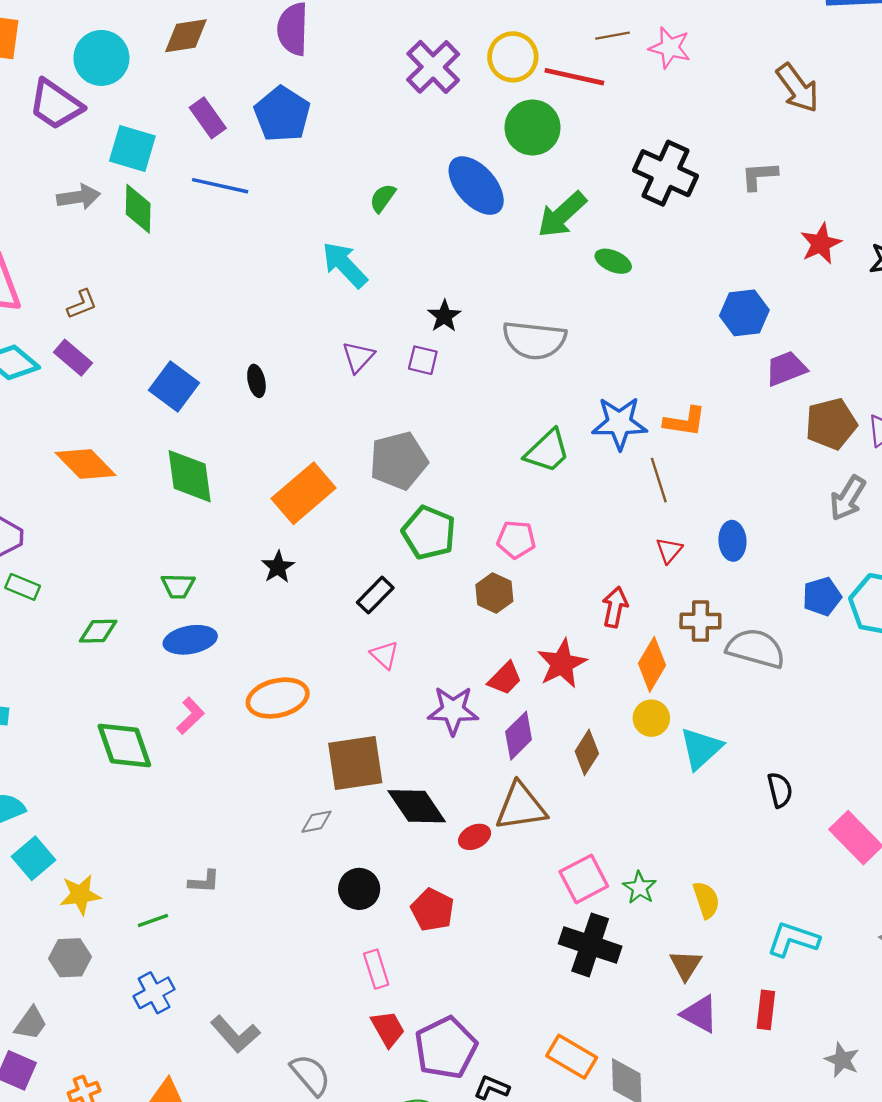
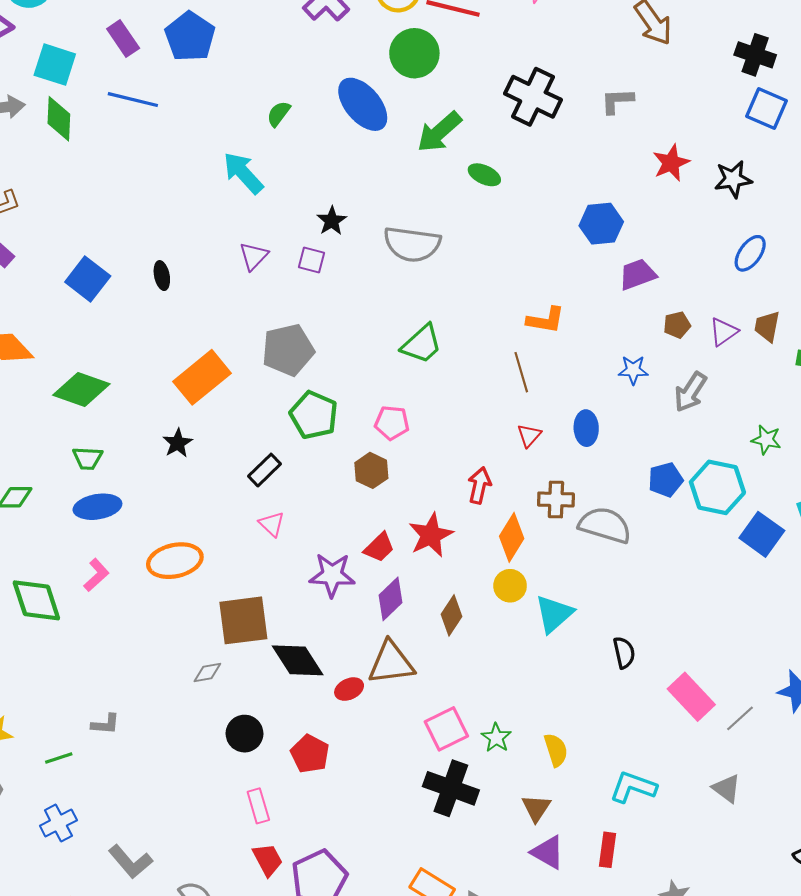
blue star: (619, 423) -> (633, 370), moved, size x0.6
brown pentagon: (831, 424) -> (677, 325), size x0.6
green diamond: (190, 476) -> (81, 390), moved, turned -64

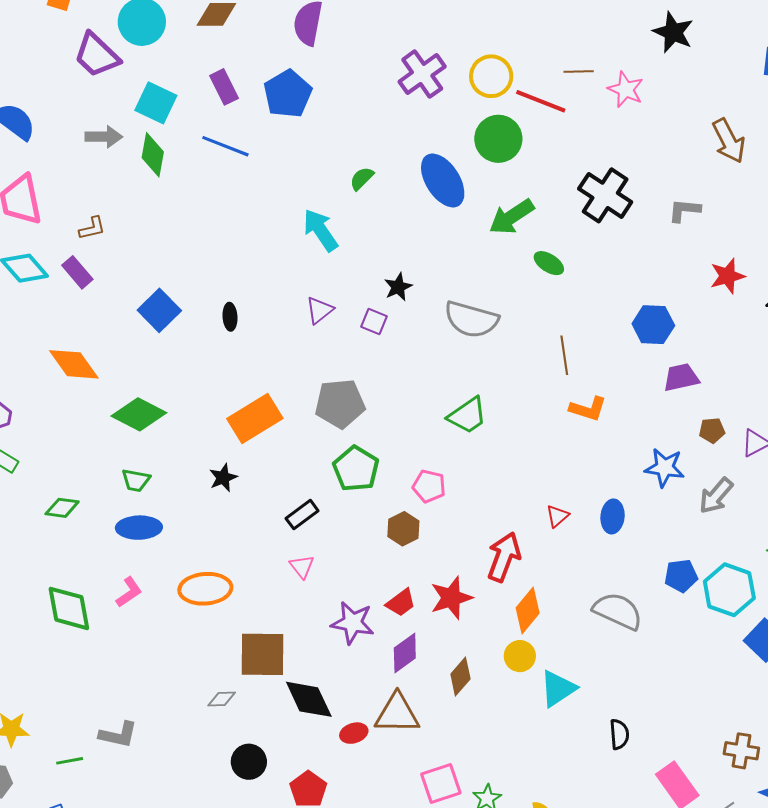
blue star: (633, 370) -> (665, 468), size x1.4
brown line: (521, 372) -> (564, 355), moved
red arrow: (479, 485) -> (504, 557), size x1.4
brown cross: (556, 500) -> (741, 751), moved
gray L-shape: (105, 724) -> (118, 735), size x1.4

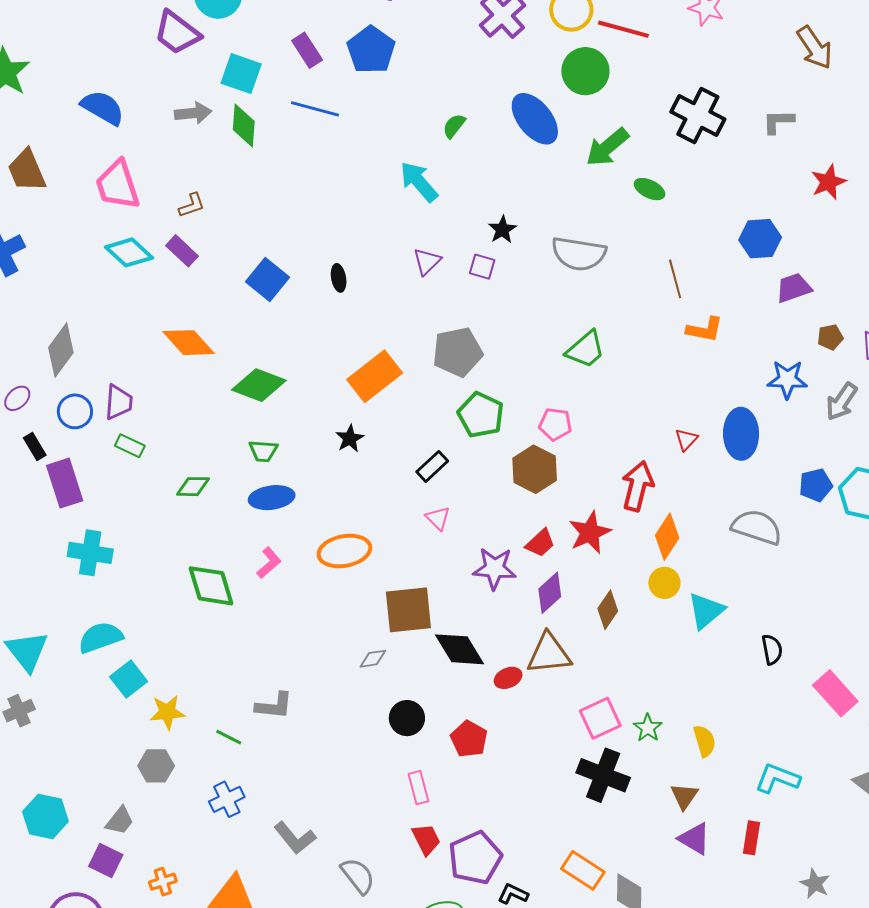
blue ellipse: (613, 516) -> (741, 434), size x1.5
brown hexagon: (403, 529) -> (535, 469), size x1.4
green line: (70, 761) -> (229, 737), turned 44

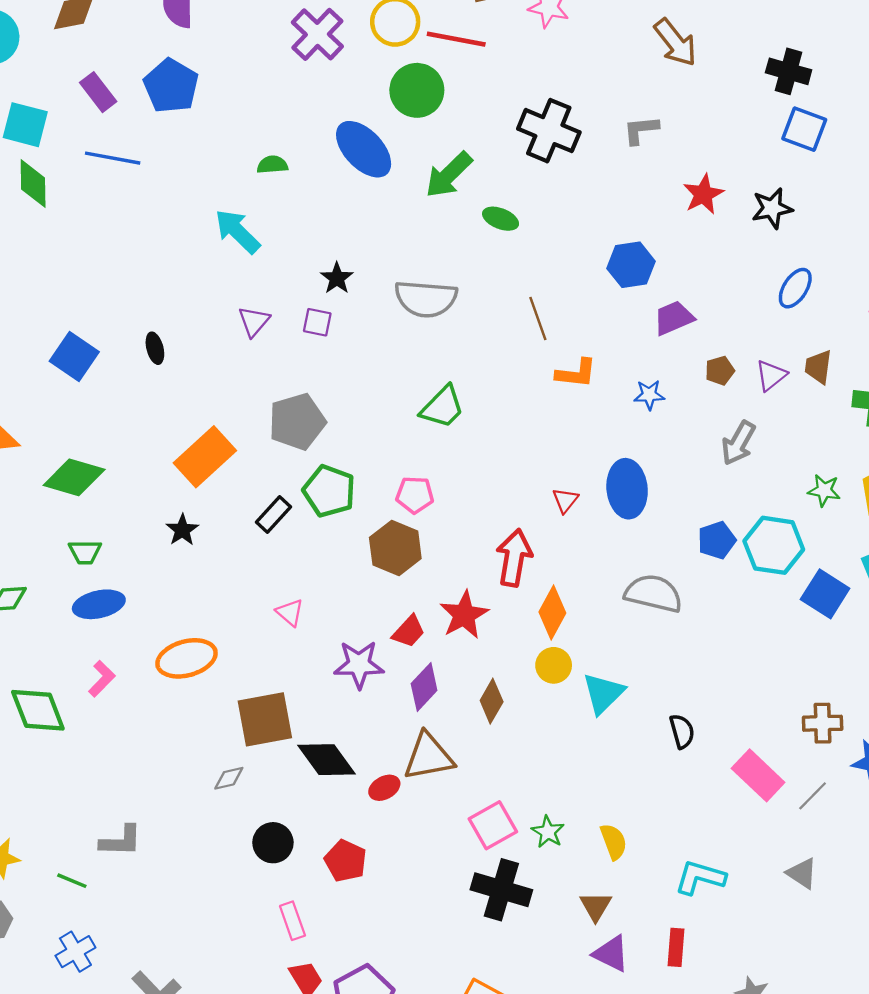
green semicircle: (454, 126) -> (272, 165), turned 52
blue star: (787, 379) -> (649, 395), moved, size x0.7
black rectangle: (432, 466) -> (274, 515), moved

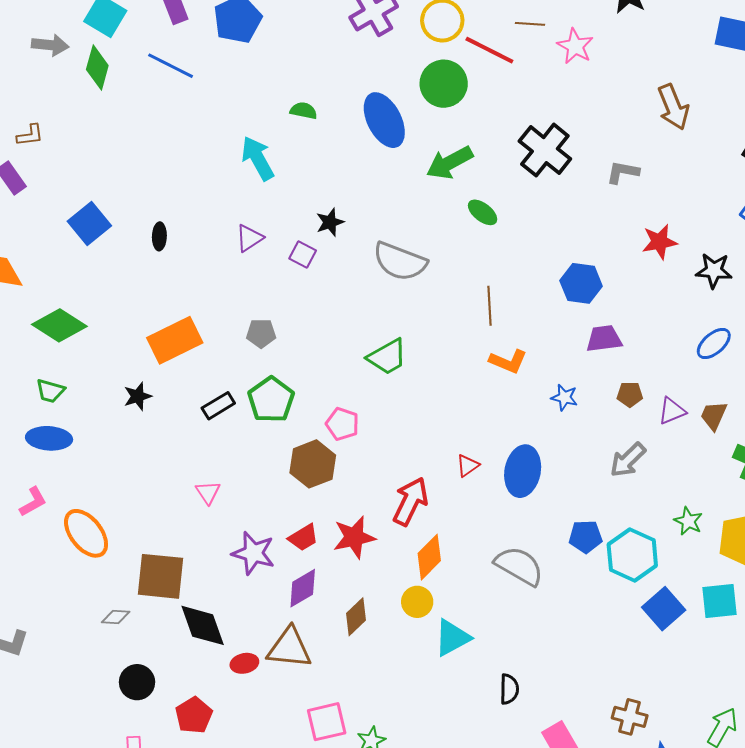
gray pentagon: (297, 422) -> (261, 333), size x0.6
orange ellipse: (187, 658) -> (86, 533), moved, turned 51

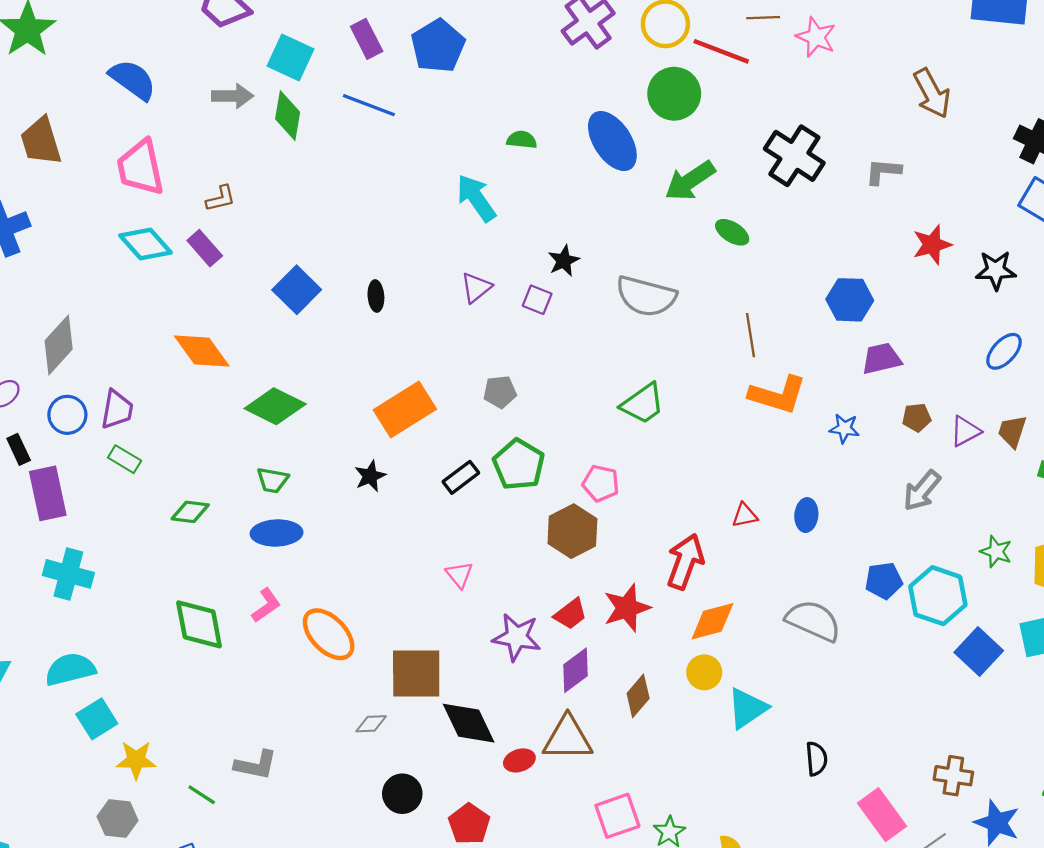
orange L-shape: (508, 361) -> (778, 395), size x1.4
red triangle: (468, 466) -> (745, 515), turned 30
blue ellipse: (523, 471) -> (806, 515), size x0.6
orange diamond: (429, 557) -> (712, 621), turned 36

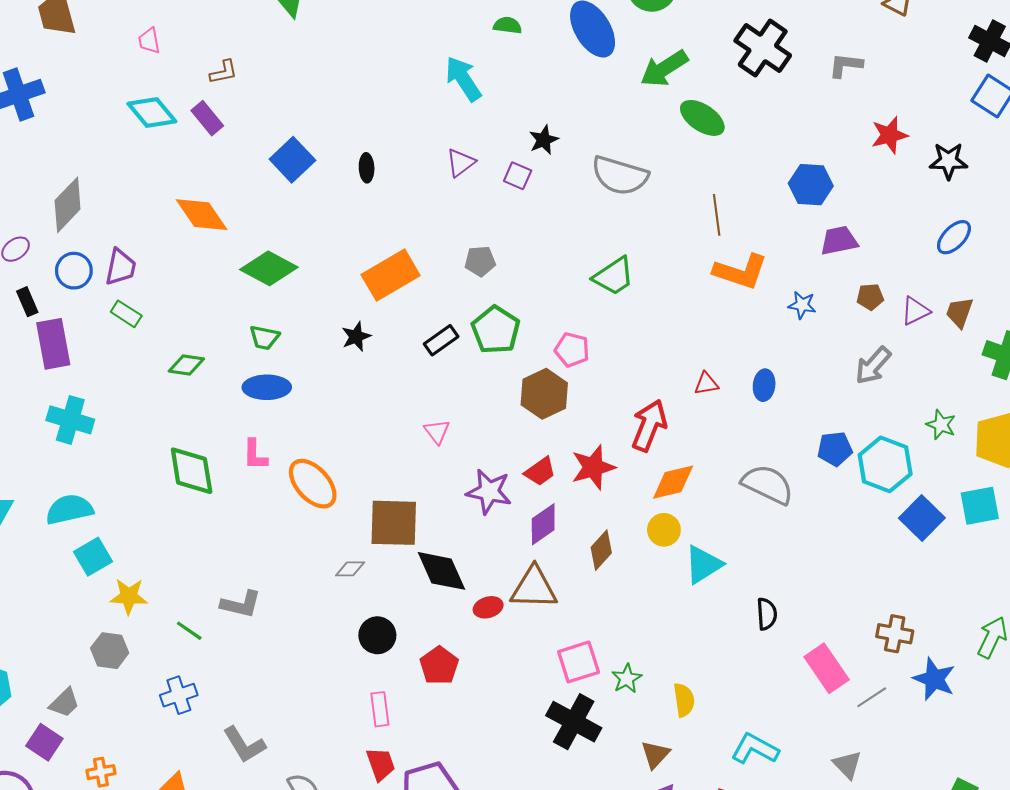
pink trapezoid: (140, 168) -> (149, 41), size x0.5
green ellipse: (732, 232) -> (702, 118), size x1.4
pink L-shape: (266, 605) -> (255, 455), turned 124

